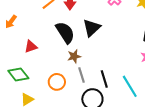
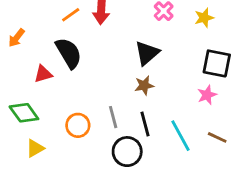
black triangle: (92, 28) -> (147, 53), moved
black semicircle: (65, 32) -> (69, 53), moved
brown star: (74, 56) -> (144, 85), moved

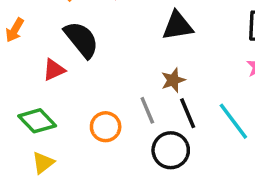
black triangle: (147, 53) -> (178, 26), turned 40
brown star: (144, 85) -> (173, 80), moved
yellow triangle: (35, 148) -> (43, 163), moved

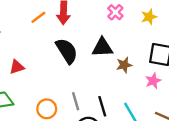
black semicircle: (81, 40) -> (67, 51), moved
brown star: (173, 80) -> (124, 65), moved

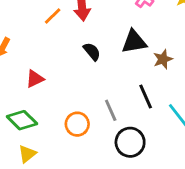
black semicircle: (67, 51) -> (92, 52), size x0.6
black line: (102, 106) -> (146, 96), moved

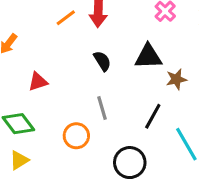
black line: (146, 96) -> (153, 116), turned 45
gray line: (111, 110) -> (102, 108), moved

